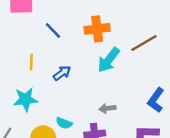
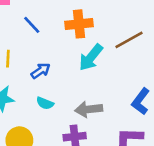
gray arrow: (107, 108) -> (89, 109), size x1.5
cyan semicircle: (64, 123) -> (45, 103), moved

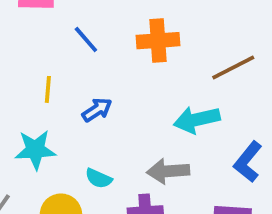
cyan arrow: (91, 57) -> (197, 120), moved, turned 36
cyan semicircle: (45, 103) -> (99, 178), moved

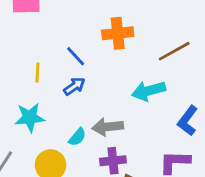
blue line: (86, 40) -> (76, 56), moved
gray arrow: (168, 171) -> (108, 127), moved
cyan semicircle: (99, 178) -> (77, 137), turned -72

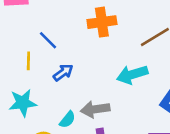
blue line: (76, 56) -> (48, 40), moved

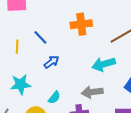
yellow line: (28, 61) -> (17, 47), moved
gray arrow: (95, 109) -> (92, 92), moved

